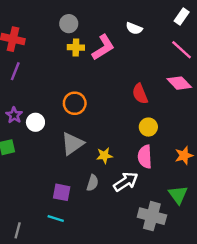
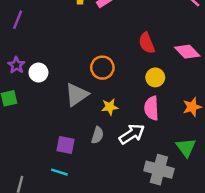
pink diamond: (179, 83) -> (187, 52), moved
orange circle: (75, 103) -> (102, 68), moved

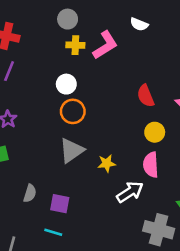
orange circle: (102, 68) -> (73, 111), moved
white circle: (38, 73) -> (66, 84), moved
gray semicircle: (97, 135) -> (30, 193), moved

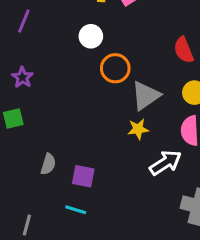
orange circle: (73, 111) -> (115, 68), moved
gray triangle: (71, 150) -> (146, 96), moved

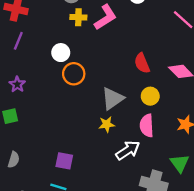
white circle: (91, 36) -> (61, 53), moved
orange circle: (115, 68) -> (74, 74), moved
gray semicircle: (48, 164) -> (14, 160), moved

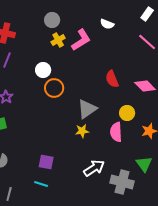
yellow cross: (78, 17) -> (58, 40), turned -32
yellow circle: (150, 96) -> (127, 113), moved
white arrow: (128, 150) -> (94, 168), moved

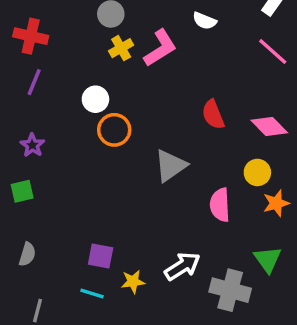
yellow circle: (127, 113) -> (257, 172), moved
yellow star: (82, 131) -> (133, 282), moved

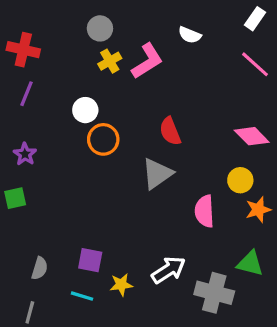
red semicircle: (213, 115) -> (170, 131), moved
gray semicircle: (27, 254) -> (40, 268), moved
green triangle: (268, 259) -> (250, 263), turned -40

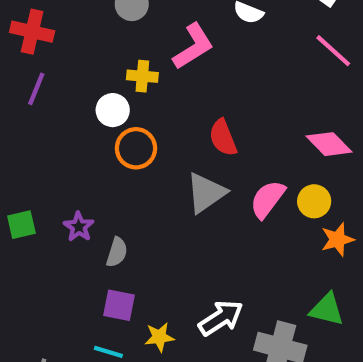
yellow cross: (110, 61) -> (142, 76), moved, turned 35
purple star: (25, 154) -> (79, 227), moved
pink semicircle: (204, 211) -> (267, 199), moved, turned 40
gray semicircle: (40, 268) -> (117, 252), moved

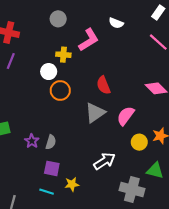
yellow circle: (314, 201) -> (139, 142), moved
purple star: (79, 227) -> (32, 141), moved
white arrow: (221, 318) -> (104, 161), moved

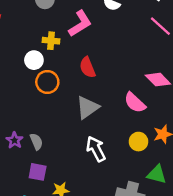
red semicircle: (103, 85) -> (87, 67), moved
pink semicircle: (126, 116) -> (135, 103), moved, turned -84
gray semicircle: (51, 142) -> (36, 142), turned -40
white arrow: (104, 161) -> (96, 149), moved, turned -85

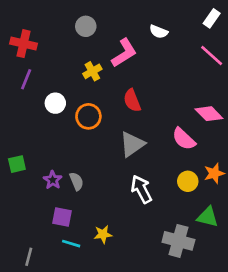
yellow cross: (51, 41) -> (92, 71), turned -35
white circle: (34, 60) -> (55, 103), moved
purple square: (38, 172) -> (62, 217), moved

